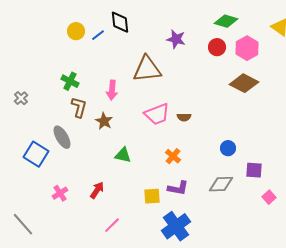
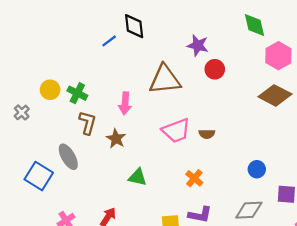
green diamond: (226, 21) -> (255, 25), turned 60
yellow circle: (76, 31) -> (50, 90), moved
red circle: (217, 47) -> (215, 69), moved

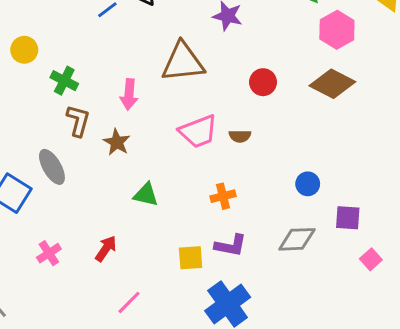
red circle: (215, 69) -> (263, 82), moved
yellow circle: (50, 90) -> (24, 50), moved
orange cross: (194, 178) -> (223, 196), turned 36

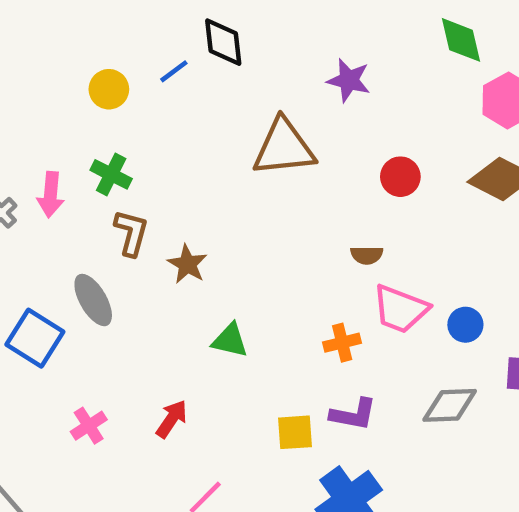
yellow circle: (24, 50) -> (109, 89), moved
pink arrow: (129, 94) -> (51, 195), moved
pink trapezoid: (198, 131) -> (400, 309), moved, turned 42

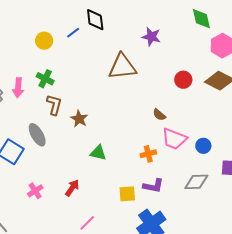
red circle: (400, 177) -> (183, 80), moved
brown semicircle: (367, 255) -> (159, 115), turned 40

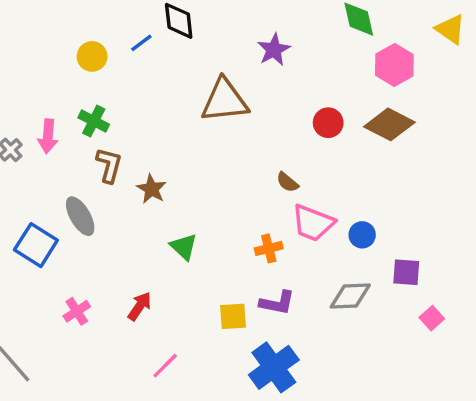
purple star: (151, 37) -> (274, 50), turned 30
green triangle: (98, 153) -> (184, 247), turned 30

